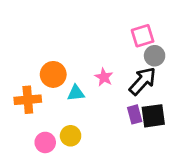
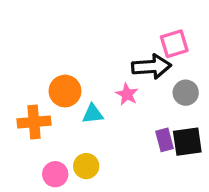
gray circle: (155, 56) -> (186, 93), moved
black arrow: (143, 81) -> (151, 67), moved, turned 44

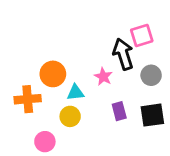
black arrow: (151, 67) -> (123, 54), turned -104
purple rectangle: (164, 140) -> (119, 111), moved
yellow circle: (86, 166) -> (70, 116), moved

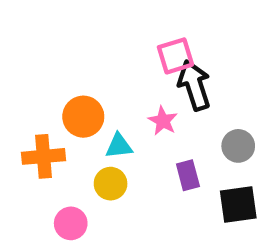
pink square: (142, 35) -> (175, 56), moved
gray circle: (151, 75) -> (238, 146), moved
black square: (152, 115) -> (238, 205), moved

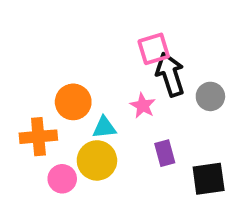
gray circle: (238, 146) -> (210, 96), moved
yellow circle: (111, 184) -> (97, 160), size x1.4
pink circle: (71, 223) -> (62, 179), moved

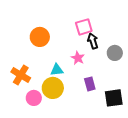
black arrow: (170, 74) -> (93, 41), size x0.7
orange circle: (73, 102) -> (40, 37), moved
orange cross: (38, 137) -> (21, 75), turned 36

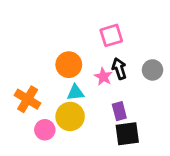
orange circle: (40, 37) -> (69, 65), moved
black arrow: (93, 41) -> (119, 69), moved
black square: (114, 98) -> (127, 134), moved

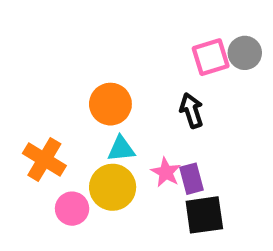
pink square: (111, 35) -> (211, 57), moved
gray circle: (152, 70) -> (245, 53), moved
pink star: (103, 77) -> (166, 172), moved

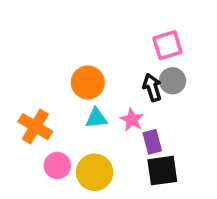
gray circle: (245, 53) -> (173, 81), moved
pink star: (166, 172) -> (132, 120), moved
yellow circle: (113, 187) -> (95, 172), moved

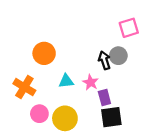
pink square: (167, 45) -> (129, 28), moved
orange circle: (88, 82) -> (44, 53), moved

